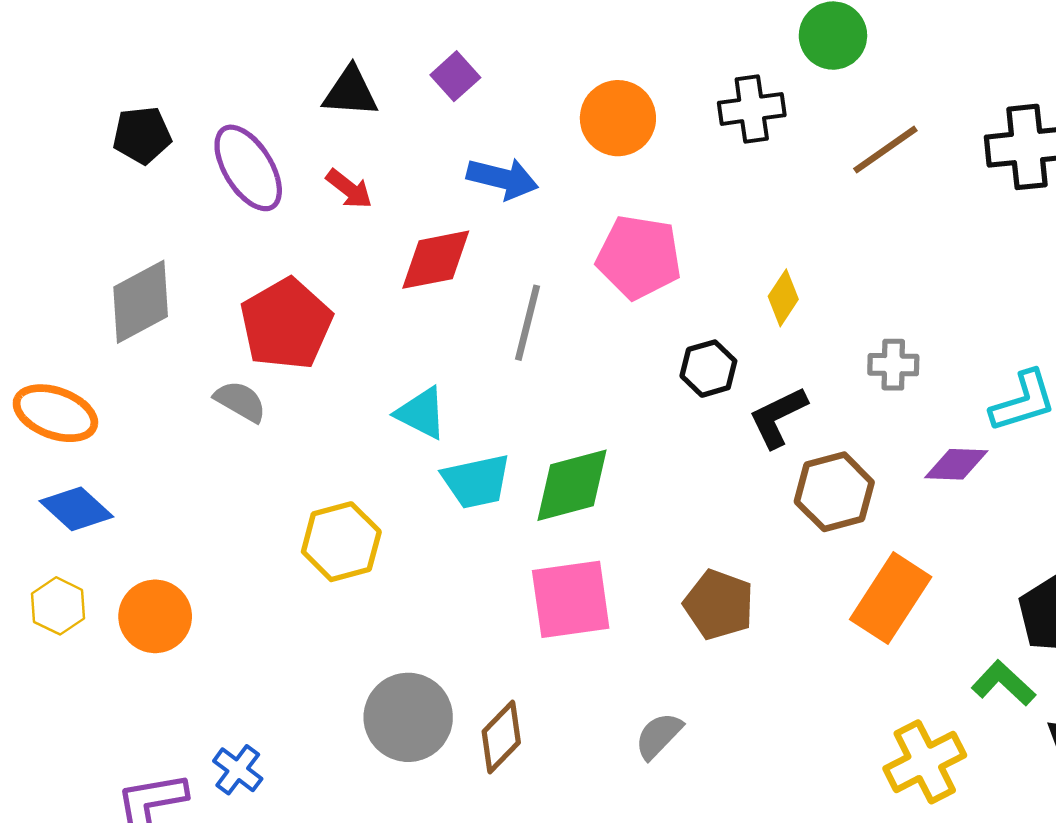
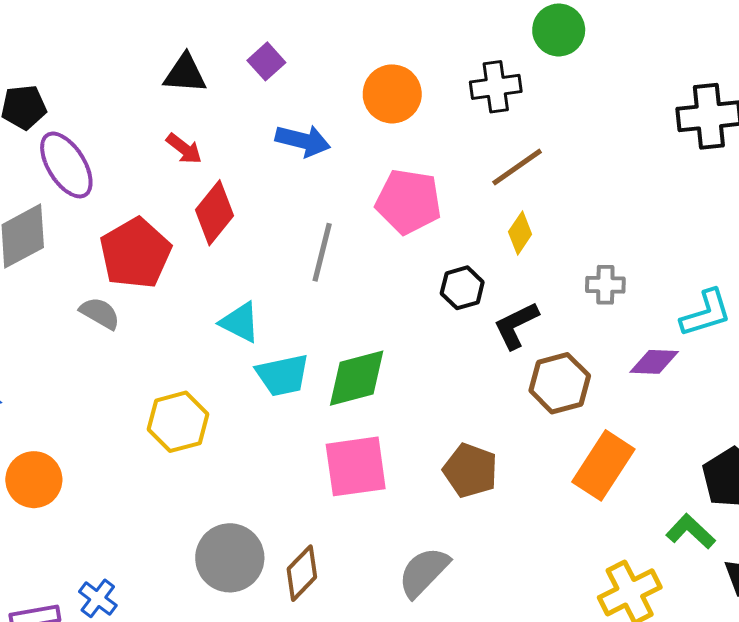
brown line: (885, 150) -> (517, 167), moved
purple ellipse: (248, 168) -> (66, 165), moved
red diamond: (436, 260) -> (215, 213), moved, turned -40
gray semicircle: (659, 736) -> (424, 572), size x1.4

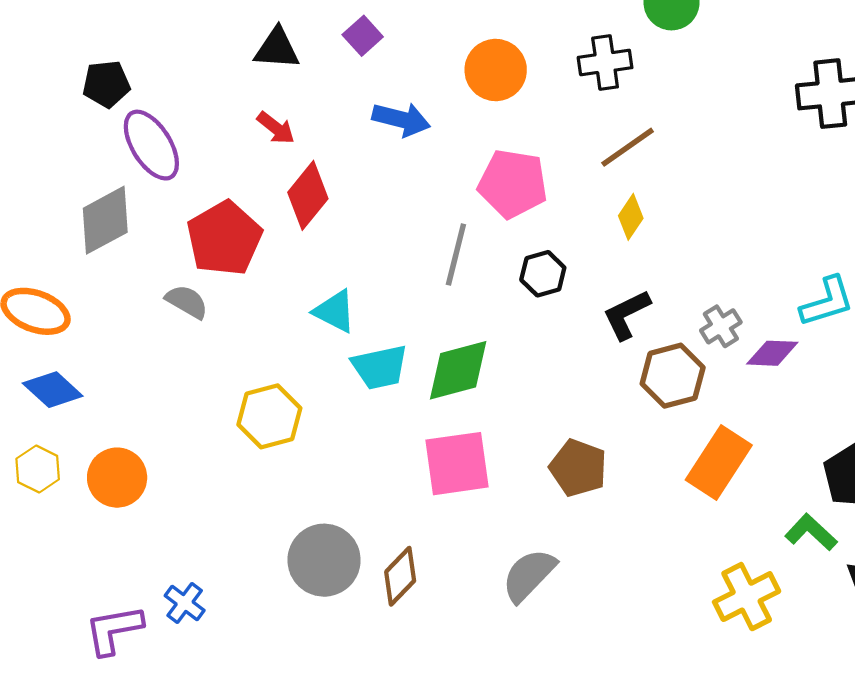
gray line: (322, 252) -> (456, 254), moved
gray cross: (605, 285) -> (721, 326), moved, turned -33
black hexagon: (462, 288) -> (543, 274), moved

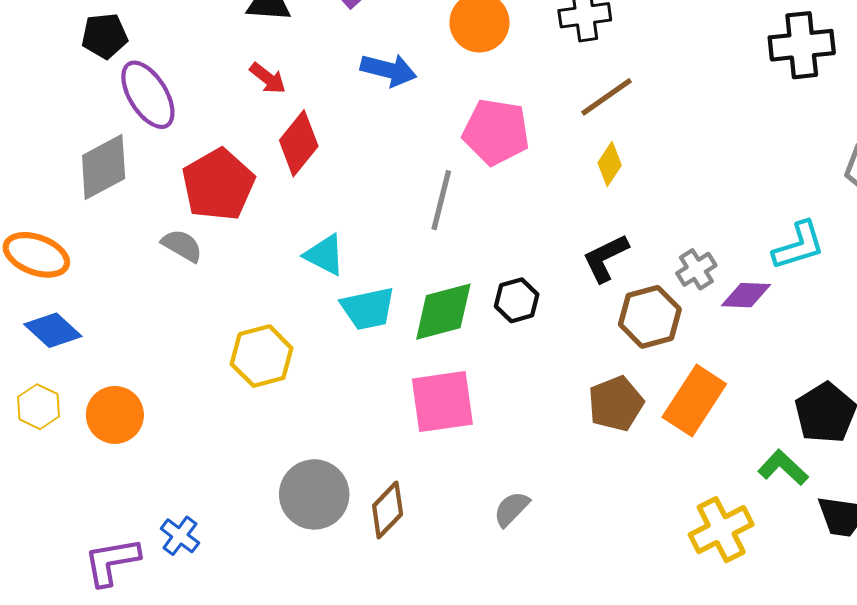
black hexagon: (543, 274) -> (517, 300), moved
brown pentagon: (578, 468) -> (616, 404), moved, turned 30
gray semicircle: (529, 575) -> (511, 509), size x0.7

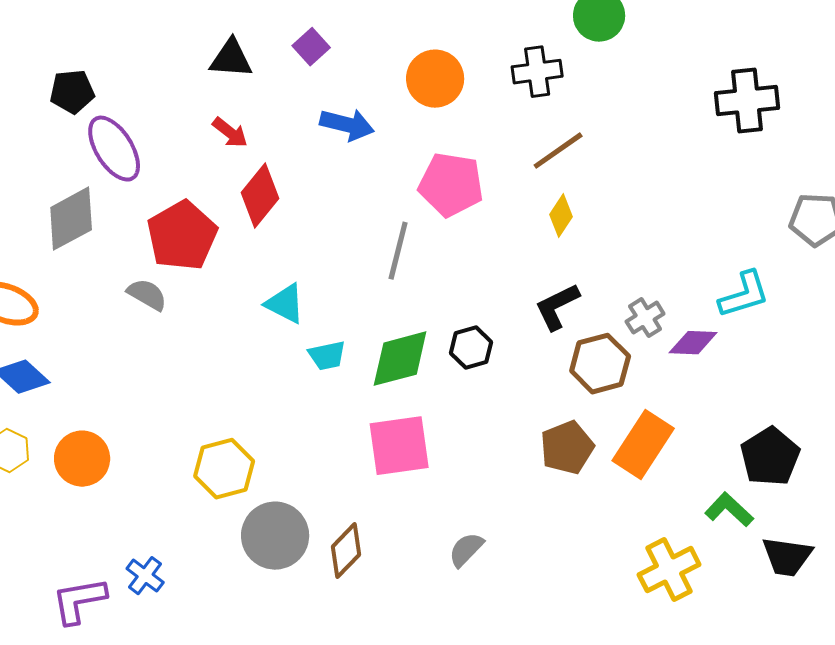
cyan trapezoid: (368, 309) -> (327, 356), size x0.7
yellow hexagon: (262, 356) -> (224, 469), moved

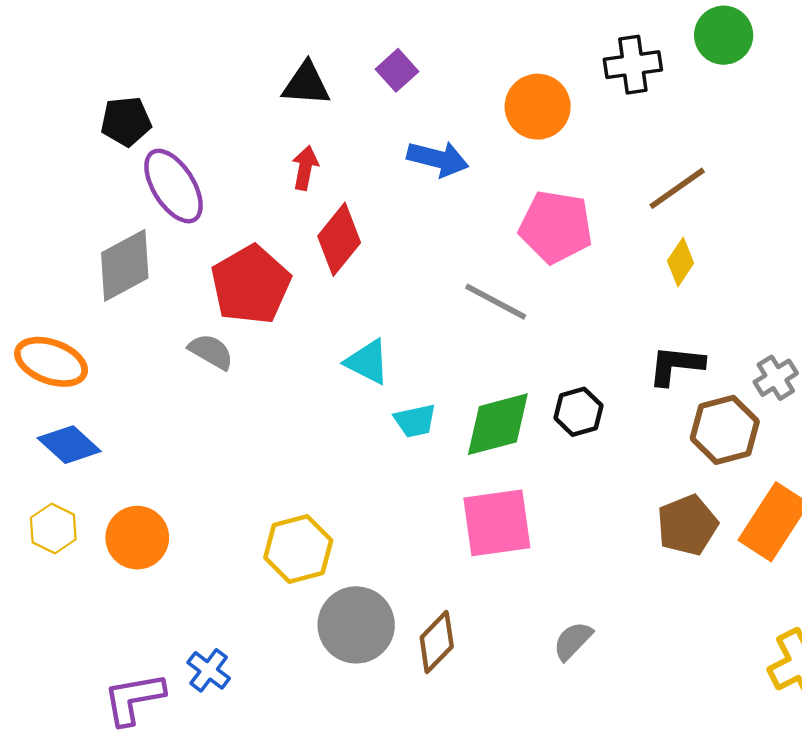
black cross: (537, 72) -> (633, 65), moved
red arrow: (230, 133) -> (305, 168), turned -117
gray line: (398, 251) -> (496, 302), turned -76
black L-shape: (557, 307) -> (676, 365), turned 32

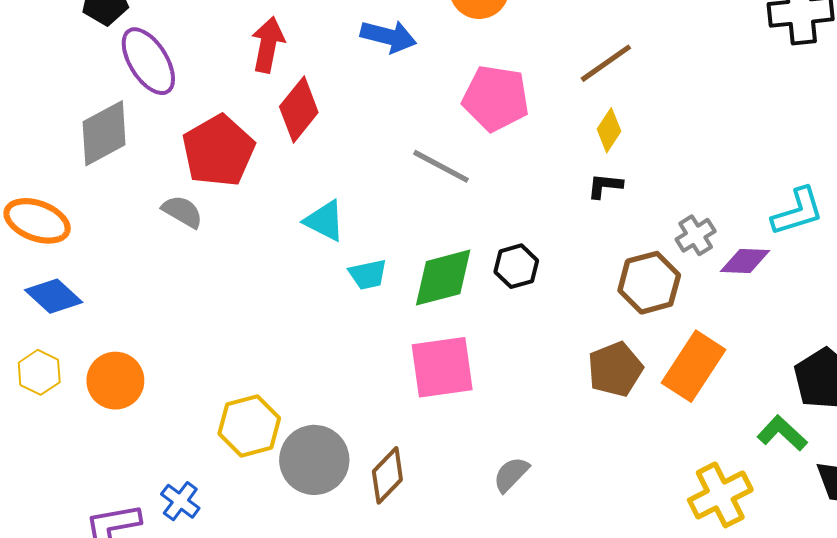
red arrow: (305, 168) -> (268, 45), size x1.4
black L-shape: (676, 365) -> (605, 186), moved, size x0.7
yellow hexagon: (298, 549) -> (249, 426), moved

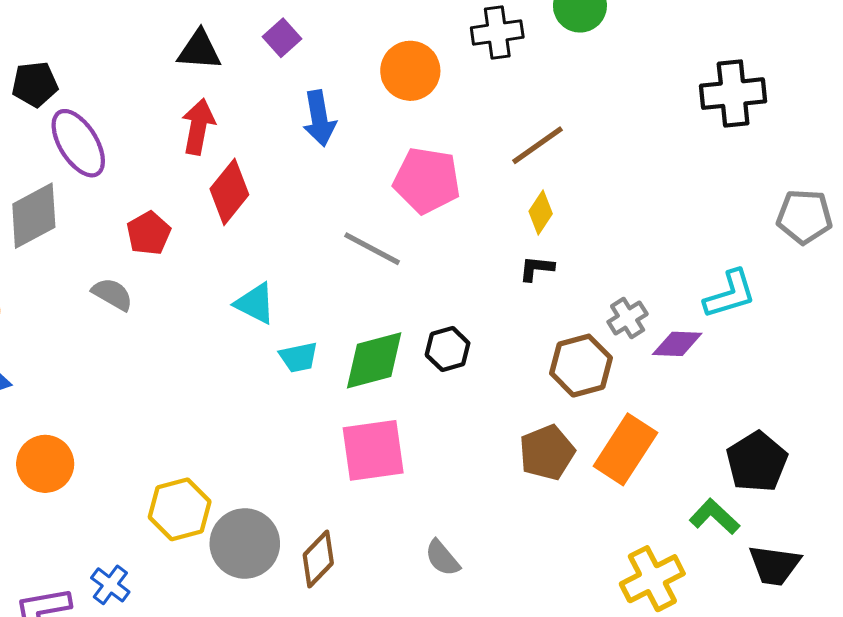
blue arrow: (388, 36) -> (319, 118), turned 66
red pentagon: (218, 151) -> (149, 233), size x0.6
gray semicircle: (511, 474) -> (442, 558), turned -84

